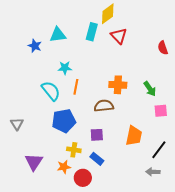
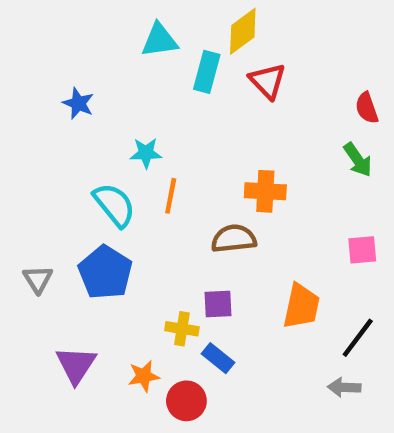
cyan triangle: (58, 35) -> (159, 40), moved
green arrow: (150, 89) -> (358, 160), moved
blue pentagon: (64, 121) -> (105, 272), moved, turned -30
yellow cross: (74, 150) -> (182, 329), moved

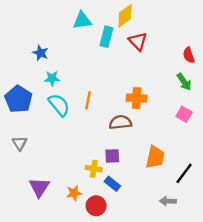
cyan star: (146, 153) -> (52, 78), moved
pink square: (362, 250) -> (184, 114), moved, turned 35
blue pentagon: (105, 272) -> (18, 99), moved
gray arrow: (344, 387) -> (168, 201), moved

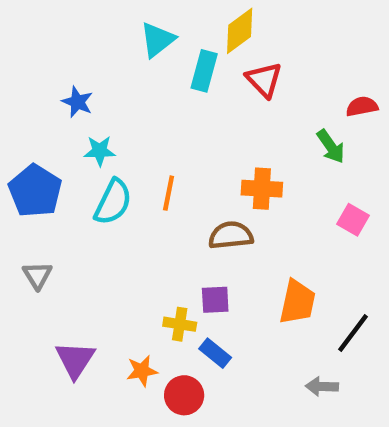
cyan triangle: (82, 20) -> (157, 40), turned -30
red semicircle: (189, 55) -> (362, 106), turned 98
green arrow: (184, 82) -> (331, 146), moved
cyan semicircle: (59, 105) -> (113, 202), turned 65

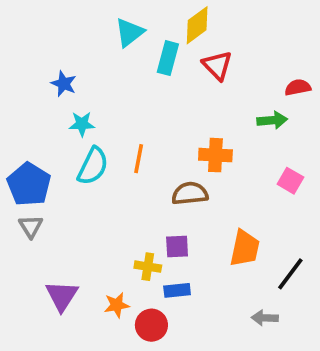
green arrow: (331, 146) -> (272, 120), turned -60
blue pentagon: (35, 191) -> (29, 184), moved
blue rectangle: (215, 353) -> (177, 290), turned -45

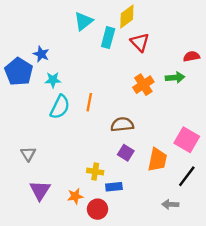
orange cross: (215, 155) -> (143, 85), moved, turned -36
pink square: (290, 181) -> (187, 140), moved, size x1.5
blue pentagon: (29, 184) -> (19, 72), moved
gray triangle: (31, 226) -> (28, 154), moved
purple square: (177, 246) -> (126, 153), moved, turned 35

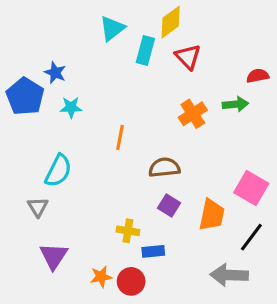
cyan semicircle: (60, 107) -> (58, 171), moved
orange star: (75, 196) -> (101, 277), moved
gray arrow: (170, 204) -> (229, 275), size x1.6

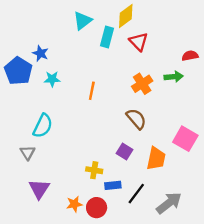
orange line: (120, 137) -> (92, 91), moved
brown semicircle: (164, 168) -> (136, 119), moved, turned 55
black line: (251, 237) -> (136, 194), moved
gray arrow: (229, 275) -> (169, 203), turned 140

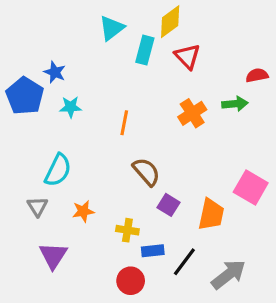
brown semicircle: (136, 119) -> (146, 172), moved
orange star: (74, 204) -> (83, 211), moved

